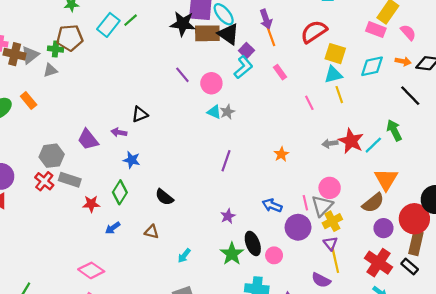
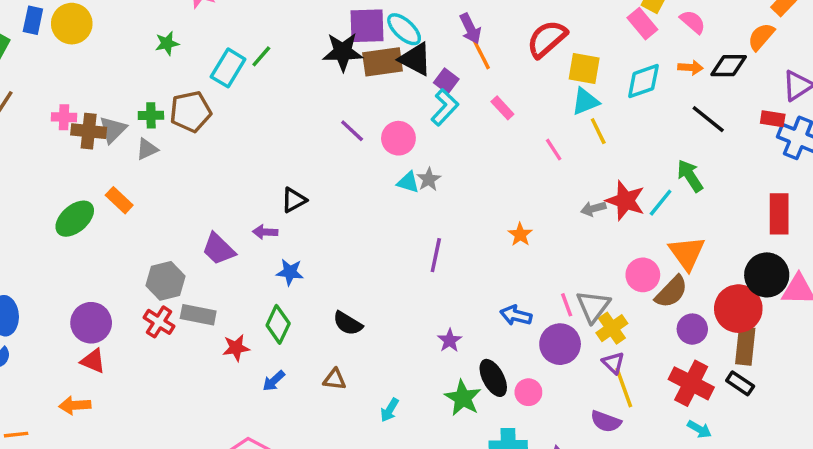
pink rectangle: (376, 30) -> (642, 24), turned 36
brown pentagon: (70, 38) -> (191, 112), moved
pink circle: (330, 188) -> (643, 275), moved

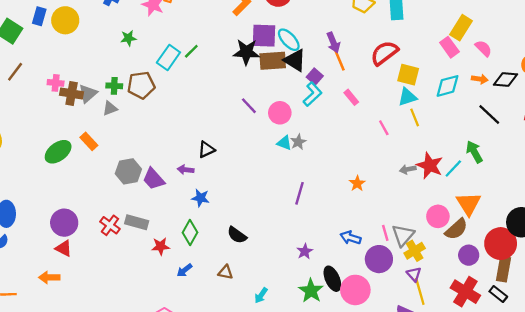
gray hexagon: (165, 281) -> (128, 171), moved
pink circle: (528, 392) -> (355, 290), size x1.6

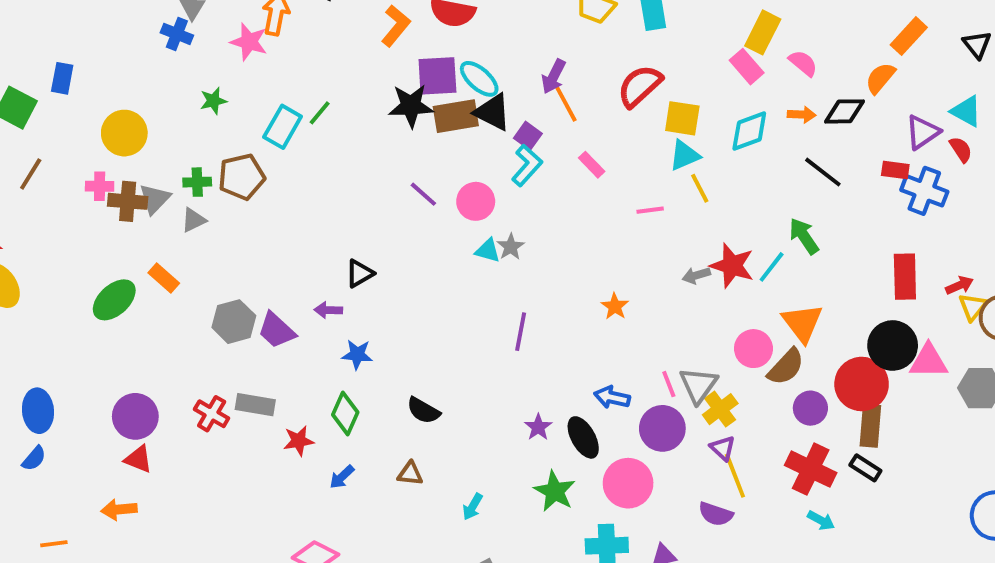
yellow circle: (65, 20) -> (124, 133), moved
purple arrow: (333, 42) -> (554, 77), turned 54
pink line: (384, 128) -> (650, 210), turned -63
black ellipse: (332, 279) -> (583, 437), moved

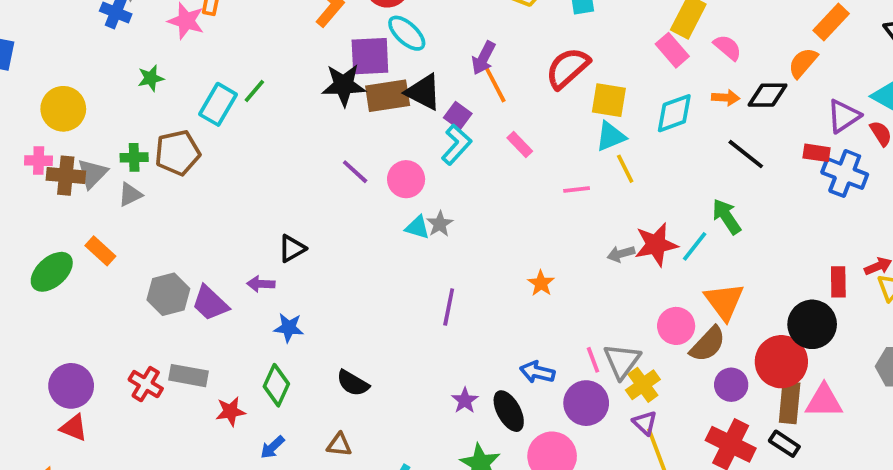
cyan ellipse: (479, 79) -> (407, 33), moved
red star: (732, 266) -> (656, 245), turned -30
red rectangle: (905, 277) -> (838, 282), moved, size x0.7
pink triangle: (929, 361) -> (824, 401), moved

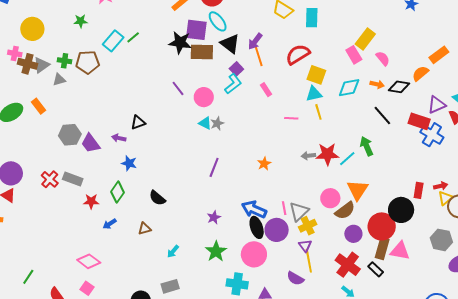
black triangle: (423, 92) -> (230, 44), moved
red rectangle: (817, 153) -> (419, 121), size x1.5
blue arrow: (537, 372) -> (254, 209), size x1.4
black ellipse: (509, 411) -> (257, 227), moved
brown triangle: (339, 445) -> (145, 229), turned -32

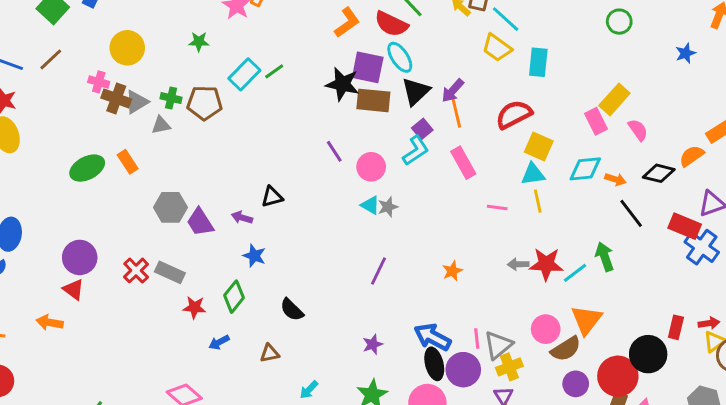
black triangle: (230, 44) -> (416, 91), turned 35
orange arrow: (377, 84) -> (615, 179), moved
pink rectangle: (266, 90) -> (463, 163), size x1.5

